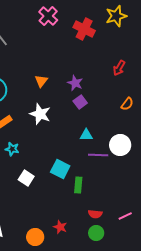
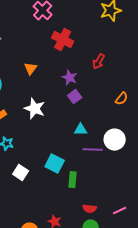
red cross: (84, 29) -> (63, 40), moved
red arrow: (119, 68) -> (99, 62), moved
orange triangle: (41, 81) -> (31, 69), moved

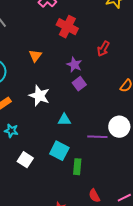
cyan triangle: (81, 130) -> (64, 120), moved
red semicircle: (90, 209) -> (94, 196), turned 56

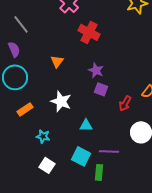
red arrow: (103, 49) -> (125, 103), moved
purple square: (79, 84) -> (101, 89), turned -32
cyan star: (11, 131) -> (43, 136), moved
purple line: (97, 137) -> (109, 151), moved

